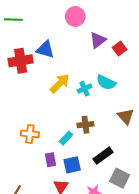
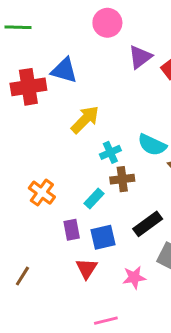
cyan semicircle: (106, 82) -> (152, 145), moved
cyan cross: (84, 89) -> (110, 152), moved
orange cross: (30, 134) -> (42, 193), turned 30

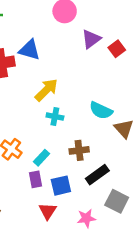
cyan cross: (110, 152) -> (55, 117), moved, turned 35
brown cross: (122, 179) -> (79, 150), moved
cyan rectangle: (94, 199) -> (42, 158), moved

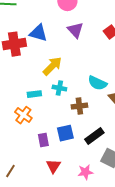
purple triangle: (91, 39) -> (75, 30), moved, turned -36
brown cross: (79, 150) -> (79, 106), moved
cyan rectangle: (42, 158) -> (34, 94), moved, turned 40
blue square: (61, 186) -> (65, 133), moved

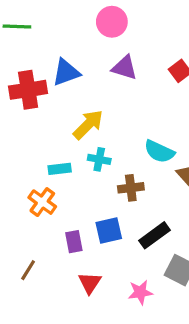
purple triangle: (75, 30) -> (125, 68), turned -30
blue triangle: (38, 33) -> (66, 72), turned -36
brown line: (10, 171) -> (28, 270), moved

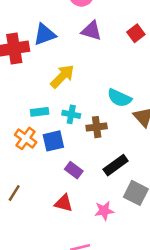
cyan cross: (99, 159) -> (71, 114), moved
blue square: (109, 231) -> (53, 141), moved
purple rectangle: (74, 242) -> (74, 170), moved, turned -42
red triangle: (90, 283) -> (64, 203), turned -48

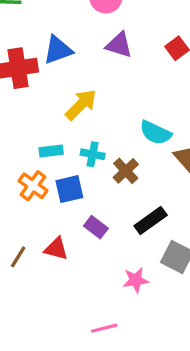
brown cross: (97, 127) -> (126, 171), turned -36
red triangle: (64, 203) -> (56, 249), moved

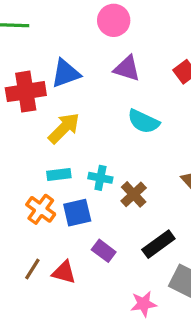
yellow arrow: (81, 105) -> (64, 128), moved
cyan semicircle: (156, 133) -> (144, 121), moved
brown line: (18, 257) -> (32, 269), moved

